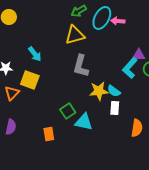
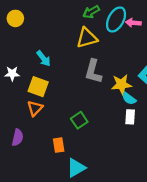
yellow star: (99, 91) -> (121, 84), moved
orange triangle: (12, 93) -> (35, 108), moved
cyan triangle: (84, 122) -> (76, 168), moved, turned -42

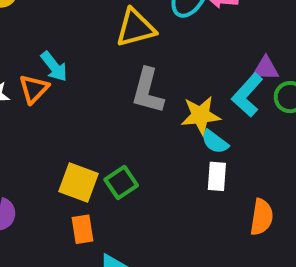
yellow square: (38, 87) -> (78, 182), moved
orange triangle: (35, 108) -> (34, 89), moved

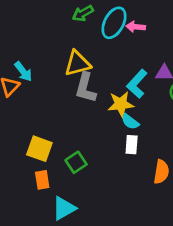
yellow triangle: (135, 28) -> (77, 63), moved
cyan L-shape: (247, 95) -> (137, 84), moved
green square: (121, 182) -> (76, 162), moved

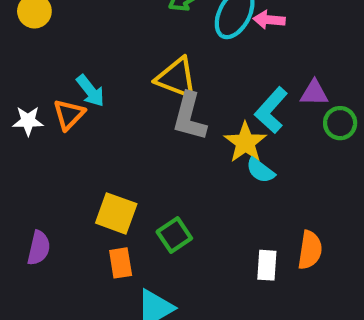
yellow triangle: (77, 63) -> (176, 78), turned 36
yellow star: (121, 104) -> (245, 142), turned -30
white rectangle: (132, 145) -> (267, 265), moved

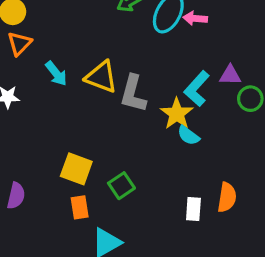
yellow triangle: (176, 78) -> (101, 77), moved
orange triangle: (69, 114) -> (19, 43), moved

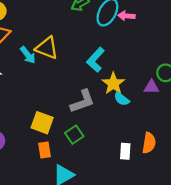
purple triangle: (230, 75) -> (151, 87), moved
yellow triangle: (101, 77) -> (47, 48), moved
cyan L-shape: (197, 89) -> (96, 60), moved
gray L-shape: (133, 94) -> (83, 101), moved, turned -124

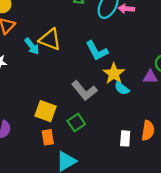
cyan L-shape: (96, 60) -> (97, 51), turned -70
gray L-shape: (83, 101) -> (84, 91), turned 70

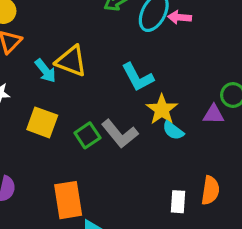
yellow square: (46, 111) -> (42, 122), moved
green square: (76, 123) -> (87, 135), moved
orange rectangle: (48, 137) -> (68, 200), size x1.6

